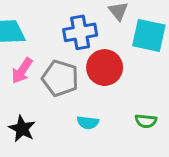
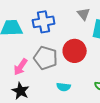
blue cross: (80, 32) -> (44, 22), moved
pink arrow: (22, 71) -> (21, 67), moved

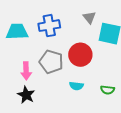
pink arrow: (21, 67) -> (26, 71), turned -36
cyan semicircle: (64, 87) -> (76, 86), moved

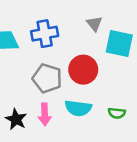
pink arrow: (26, 71) -> (45, 114), moved
cyan semicircle: (76, 86) -> (78, 108), size x1.5

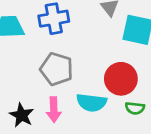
red circle: (83, 70) -> (121, 79), moved

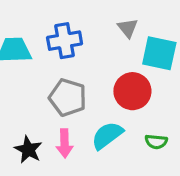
red circle: (121, 79) -> (132, 91), moved
cyan semicircle: (92, 103) -> (107, 135), turned 136

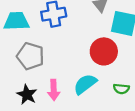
gray pentagon: (68, 97) -> (30, 56), moved

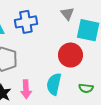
cyan semicircle: (85, 84) -> (54, 84), turned -40

